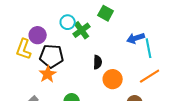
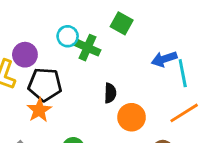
green cross: (82, 30) -> (87, 48), turned -30

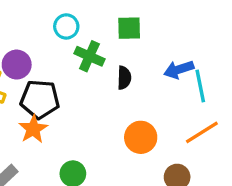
green square: (122, 23) -> (129, 28), turned -30
cyan circle: (68, 36) -> (66, 26), moved
black semicircle: (110, 93) -> (124, 78), moved

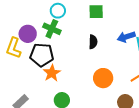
green cross: (89, 56) -> (52, 29), moved
orange star: (33, 129) -> (52, 73), moved

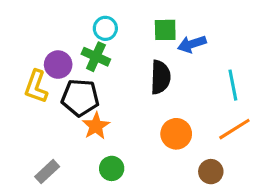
blue arrow: (126, 37) -> (192, 44), moved
black semicircle: (93, 42) -> (160, 77), size x1.5

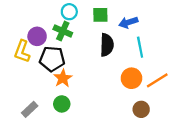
green square: (165, 30) -> (100, 15), moved
cyan line: (233, 85) -> (140, 47), moved
orange circle: (176, 134) -> (132, 78), moved
green circle: (112, 168) -> (62, 104), moved

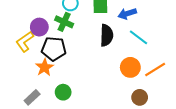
cyan line: (140, 47) -> (139, 37), turned -42
yellow L-shape: (22, 51) -> (25, 42), turned 35
orange star: (63, 78) -> (44, 67), moved

